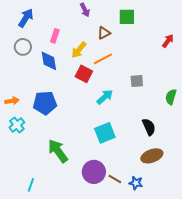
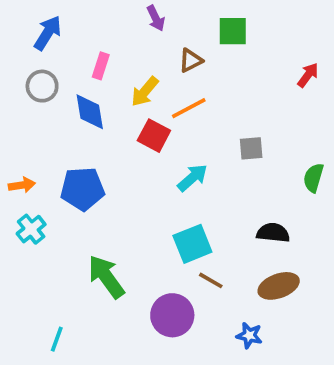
black semicircle: (149, 127) -> (273, 233), turned -60
brown line: (115, 179) -> (211, 280), moved

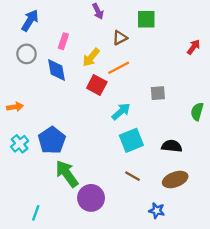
orange arrow: (22, 185) -> (15, 107), moved
blue pentagon: (82, 189) -> (52, 140), moved, turned -30
cyan square: (192, 244) -> (131, 140), moved
purple circle: (172, 315) -> (91, 198), moved

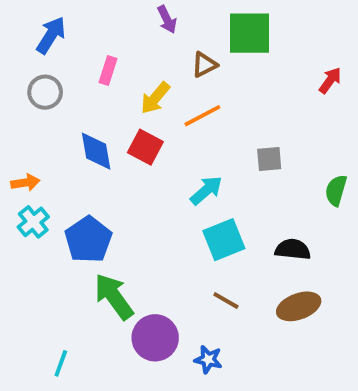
green square: (146, 19) -> (250, 33), size x1.4
blue diamond: (56, 70) -> (96, 151), moved
red square: (97, 85) -> (145, 147), moved
cyan cross: (20, 144) -> (33, 222), moved
blue star: (157, 211) -> (208, 359), moved

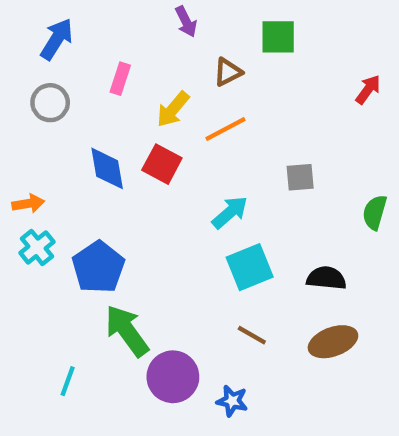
green square: (250, 33) -> (278, 37), size x0.7
cyan line: (61, 363) -> (68, 381), moved

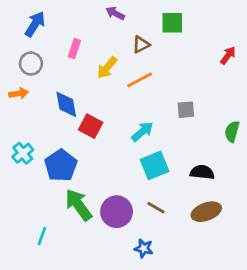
purple arrow: (186, 22) -> (115, 13), turned 144
red square: (162, 164) -> (91, 126), moved
orange arrow: (28, 204) -> (19, 93), moved
purple circle: (173, 377) -> (117, 212), moved

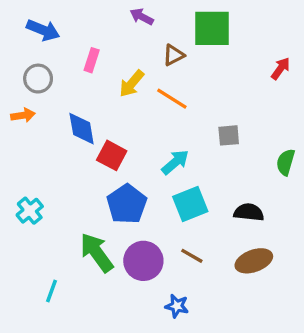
green square: (172, 23) -> (212, 28), size x1.4
blue arrow: (35, 24) -> (43, 30), turned 80
orange line: (140, 80) -> (172, 99), turned 60
cyan cross: (23, 153) -> (30, 211), moved
blue pentagon: (61, 165) -> (127, 204), moved

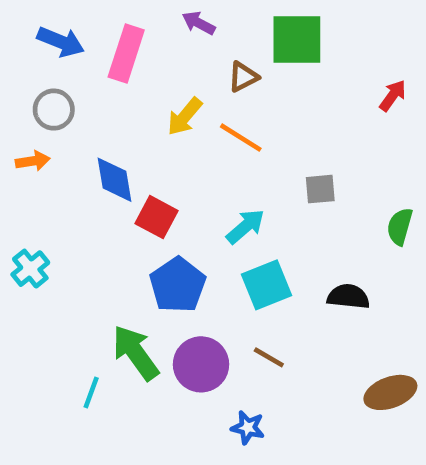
pink rectangle: (92, 60) -> (126, 53), moved, size x1.6
cyan cross: (30, 211) -> (30, 269), moved
brown ellipse: (254, 261) -> (390, 392), moved
cyan line: (51, 291) -> (91, 392), moved

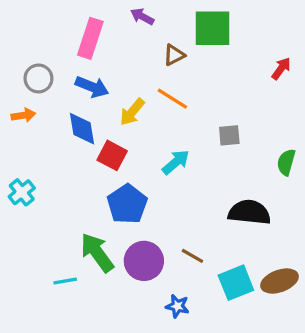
blue arrow: (61, 42) -> (92, 87), moved
yellow arrow: (185, 117) -> (132, 112), moved
cyan square: (266, 285) -> (236, 283), moved
black semicircle: (348, 297) -> (249, 212), size x1.4
cyan line: (91, 392) -> (65, 281), turned 60

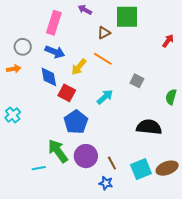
gray square: (229, 135) -> (137, 81), turned 32
brown line: (192, 256) -> (112, 163), moved, turned 32

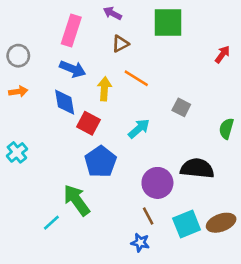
brown triangle: (104, 33) -> (120, 44), moved
gray circle: (23, 47) -> (18, 56), moved
yellow arrow: (79, 67) -> (104, 89), turned 144
purple circle: (86, 156) -> (157, 183), moved
cyan line: (39, 168) -> (51, 223), turned -32

